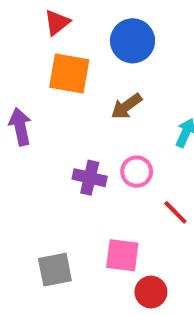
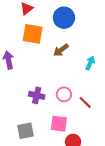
pink circle: (137, 172) -> (64, 94), moved
purple cross: (90, 178) -> (37, 95), moved

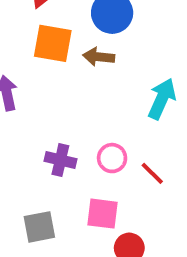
brown arrow: (61, 50) -> (99, 57), moved, turned 42
cyan arrow: (90, 63) -> (162, 99), size x1.5

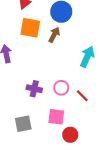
brown arrow: (99, 57) -> (54, 35), turned 112

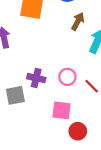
brown arrow: (54, 35) -> (78, 21), moved
gray square: (23, 124) -> (15, 95), moved

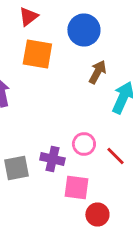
purple cross: (36, 78) -> (52, 159), moved

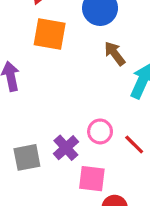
brown arrow: (97, 72) -> (115, 53), turned -65
purple cross: (52, 159) -> (66, 148), turned 35

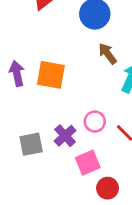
orange square: (50, 34) -> (51, 75), moved
pink square: (92, 179) -> (88, 163), turned -30

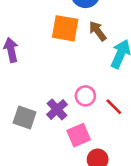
orange square: (51, 75) -> (65, 28), moved
gray square: (31, 144) -> (25, 118), turned 30

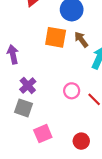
purple cross: (57, 109) -> (28, 85), moved
pink square: (79, 135) -> (43, 134), moved

